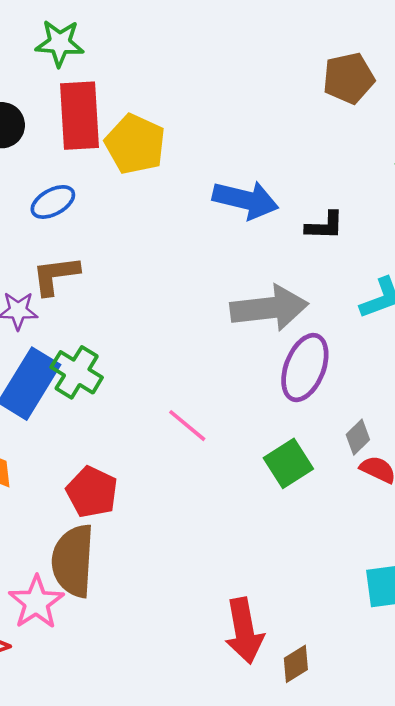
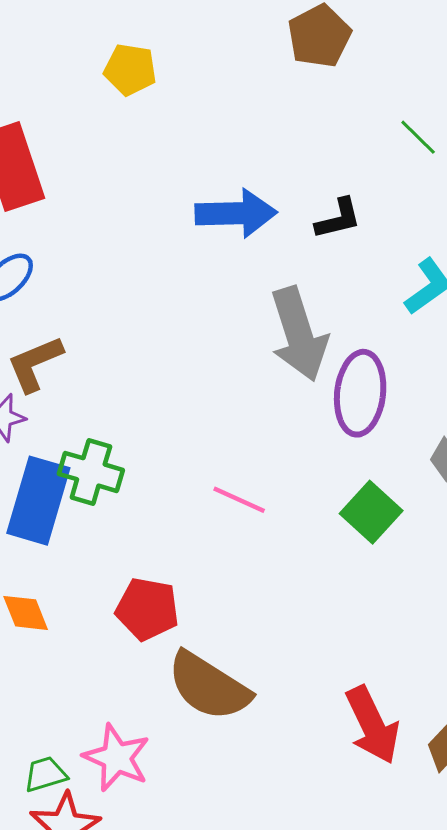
yellow pentagon: (135, 144) -> (130, 70), moved, size x0.7
gray arrow: (269, 308) -> (299, 334), turned 94
brown semicircle: (73, 561) -> (209, 686), moved, turned -46

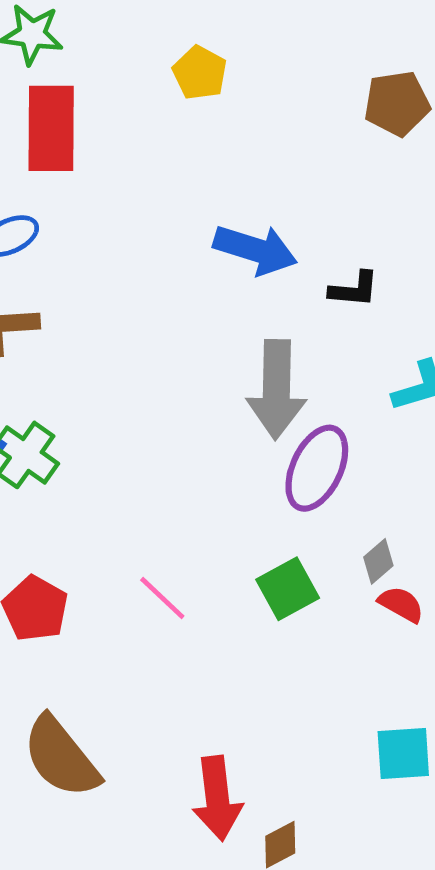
pink line: (239, 500) -> (162, 598), moved
brown semicircle: (209, 686) -> (61, 757), moved

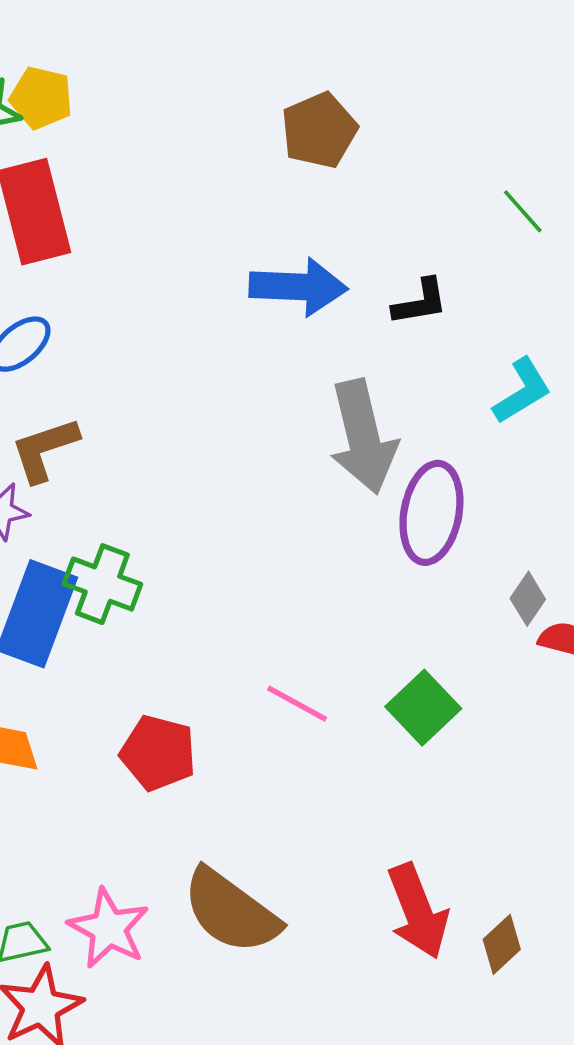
yellow pentagon: (200, 73) -> (41, 98), moved
brown pentagon: (397, 103) -> (319, 130), moved
green square: (288, 589) -> (423, 708), moved

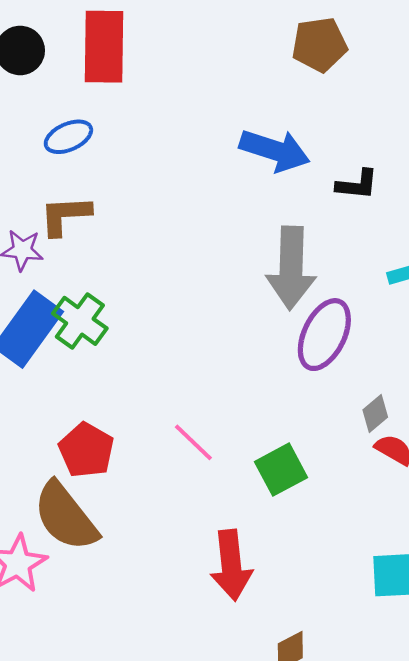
brown semicircle: (231, 911) -> (66, 516), moved
red arrow: (418, 911) -> (231, 565), moved

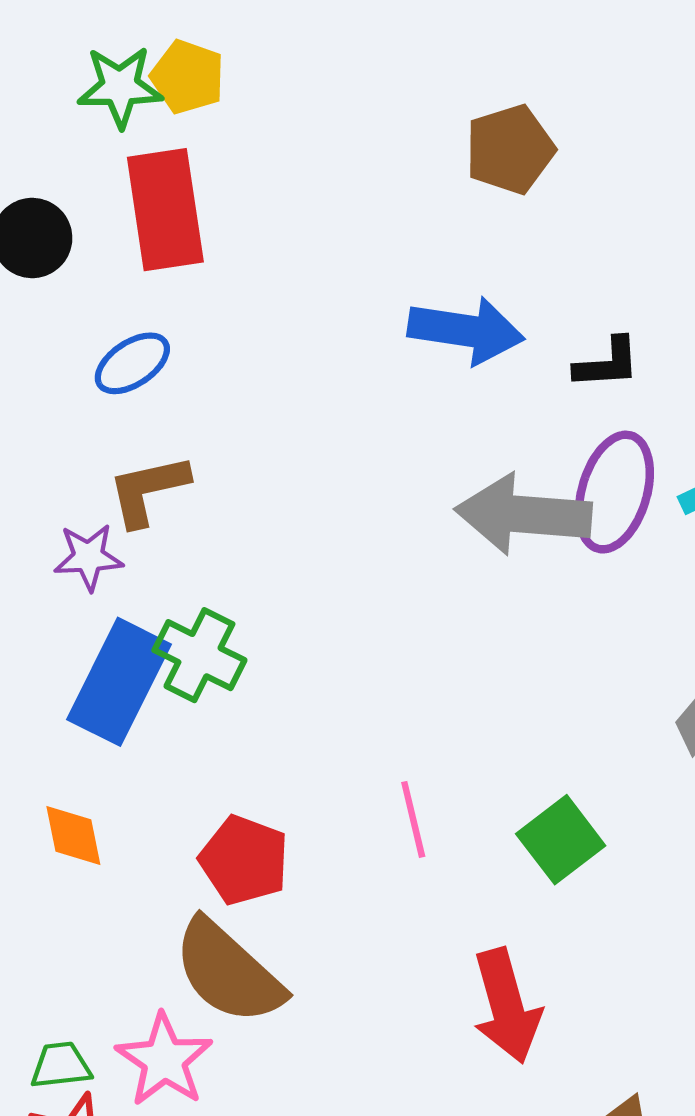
gray arrow: (291, 268) -> (523, 514), turned 102
purple ellipse: (324, 335) -> (614, 492), moved
pink line: (193, 442) -> (413, 819), turned 42

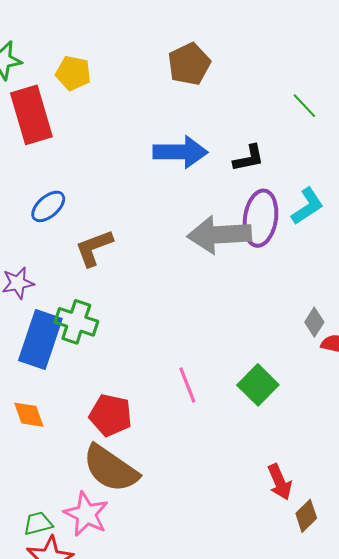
yellow pentagon: (188, 77) -> (73, 73), moved
blue ellipse: (132, 363) -> (48, 206), moved
brown L-shape: (148, 490) -> (94, 248), moved
red arrow: (507, 1006) -> (280, 482), moved, size x0.7

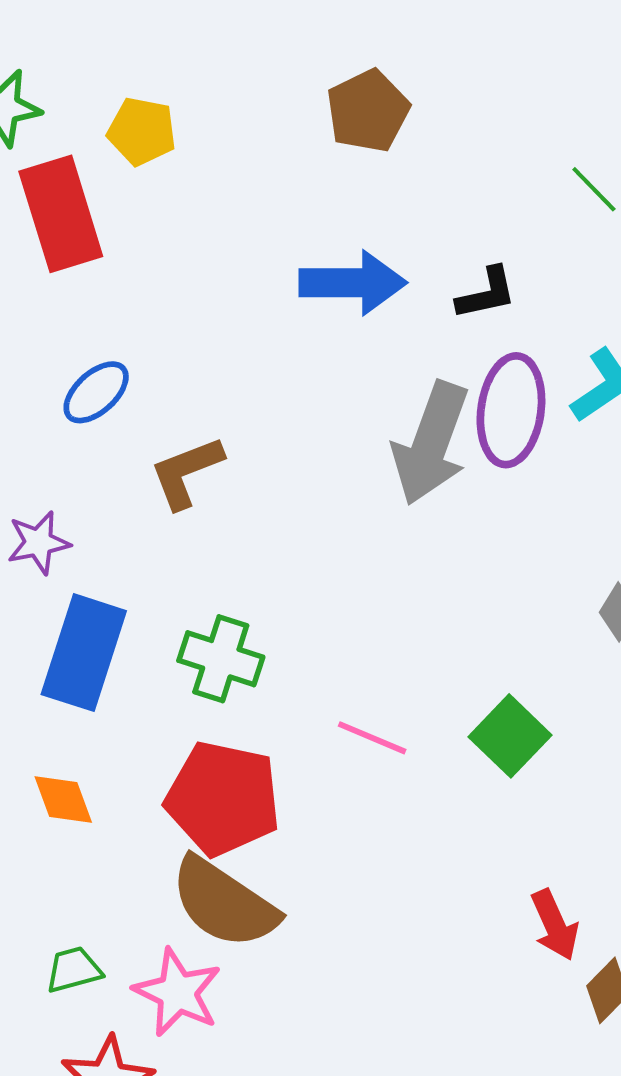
gray arrow: (219, 235) -> (431, 443), turned -66
green cross: (76, 322) -> (221, 659), moved
pink line: (187, 385) -> (372, 738), turned -45
red pentagon: (111, 415) -> (223, 798), size x1.4
green trapezoid: (38, 523) -> (74, 970), moved

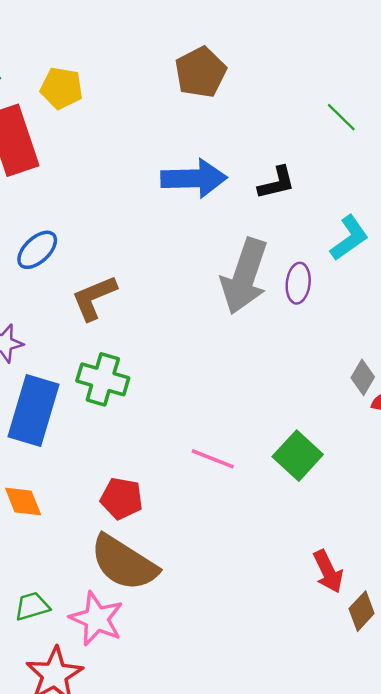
purple ellipse: (511, 410) -> (298, 283), moved, size x0.6
green cross: (221, 659) -> (103, 379), moved
red pentagon: (223, 798) -> (122, 498), size x0.6

